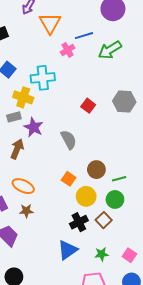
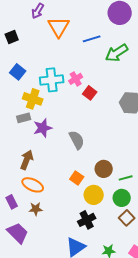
pink cross: (68, 50) -> (76, 79), moved
red square: (88, 106) -> (90, 93), moved
purple star: (34, 127) -> (43, 128), turned 30
brown arrow: (17, 149) -> (27, 160), moved
brown square: (104, 220) -> (127, 218), moved

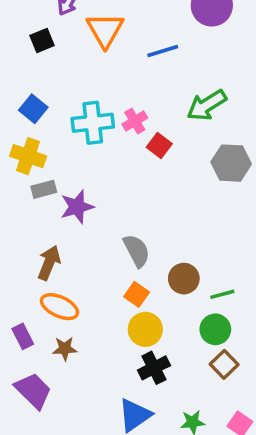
black square: (12, 37) -> (42, 40), moved
green arrow: (117, 53) -> (207, 105), moved
yellow cross: (33, 99) -> (28, 156), moved
gray semicircle: (77, 140) -> (137, 251), moved
yellow circle: (94, 195) -> (145, 329), moved

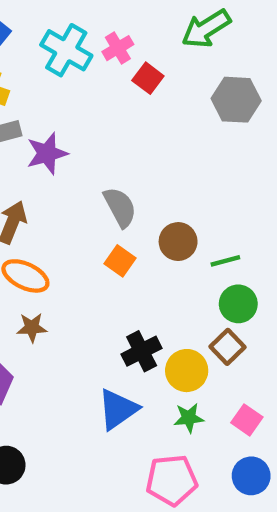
cyan cross: (93, 123) -> (66, 50), turned 36
yellow circle: (145, 329) -> (187, 371), moved
green circle: (215, 329) -> (238, 304), moved

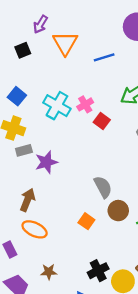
gray semicircle: (120, 207) -> (103, 187), moved
brown star: (32, 328) -> (49, 272), moved

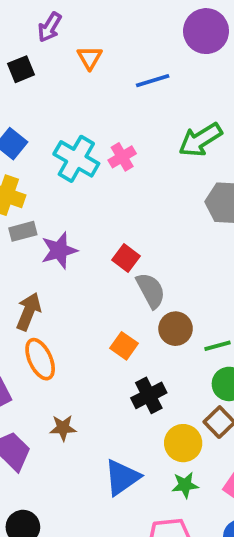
orange triangle: (65, 43) -> (90, 58), size x0.6
red square: (102, 121) -> (126, 258), moved
orange ellipse: (35, 229) -> (40, 359), turned 40
black cross: (98, 271) -> (149, 395), moved

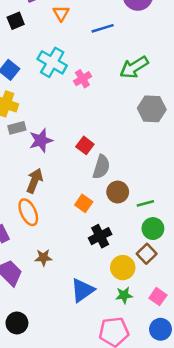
cyan cross: (76, 159) -> (52, 62), moved
gray semicircle: (151, 290) -> (101, 167), turned 45
brown arrow: (29, 311) -> (35, 181), moved

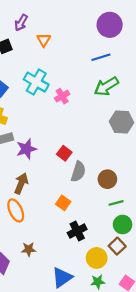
blue line: (103, 28) -> (101, 57), moved
brown circle: (118, 192) -> (107, 179), moved

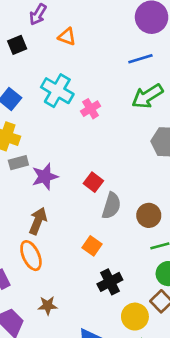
orange triangle: (44, 40) -> (67, 37), turned -40

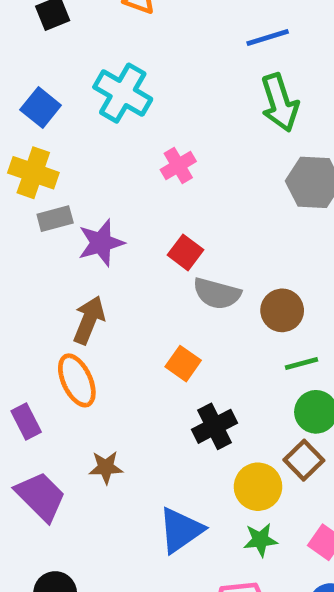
green arrow: (147, 96) -> (280, 103), turned -76
pink cross: (91, 109) -> (178, 165), moved
gray semicircle: (111, 206) -> (217, 293), turned 88

